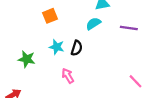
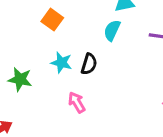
orange square: (50, 16) -> (52, 20), turned -32
cyan semicircle: (93, 24) -> (112, 30), turned -32

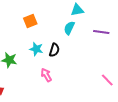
orange square: (52, 20) -> (30, 21), turned 32

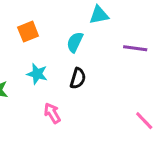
cyan semicircle: (69, 28) -> (75, 42), moved
black semicircle: (54, 50) -> (78, 78), moved

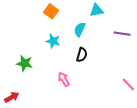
orange square: (28, 32) -> (51, 11), moved, turned -32
cyan star: (37, 74) -> (53, 41), moved

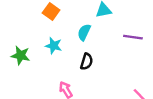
green star: (25, 63) -> (21, 55), moved

